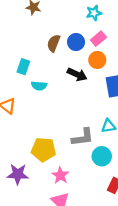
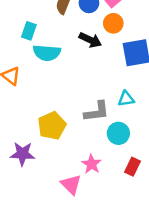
cyan semicircle: (39, 86) -> (47, 53), size x1.5
yellow pentagon: (44, 150) -> (52, 126), turned -30
pink star: (60, 175) -> (92, 164), moved

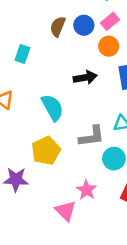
black arrow: (90, 40) -> (85, 77), moved, turned -35
cyan semicircle: (47, 53) -> (52, 108), moved, turned -124

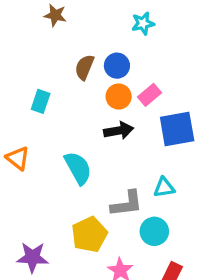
pink rectangle: (110, 21) -> (149, 95), moved
orange circle: (109, 46) -> (119, 96), moved
yellow pentagon: (46, 151) -> (89, 235), moved

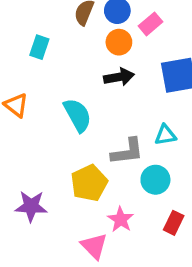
pink rectangle: (149, 95) -> (150, 24), moved

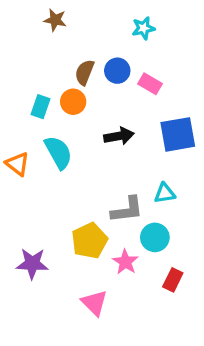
pink rectangle: (150, 24) -> (150, 84), turned 70
orange circle: (119, 42) -> (73, 102), moved
cyan semicircle: (78, 115) -> (58, 152), moved
pink star: (121, 219) -> (125, 262), moved

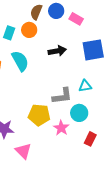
yellow pentagon: (89, 241) -> (39, 115), turned 30
pink triangle: (94, 303) -> (23, 151), moved

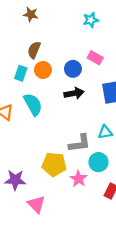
blue circle: (56, 11) -> (73, 69), moved
brown semicircle: (36, 12) -> (34, 50), moved

